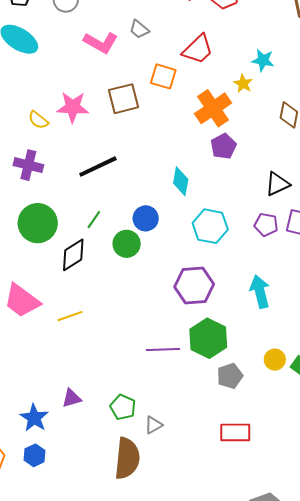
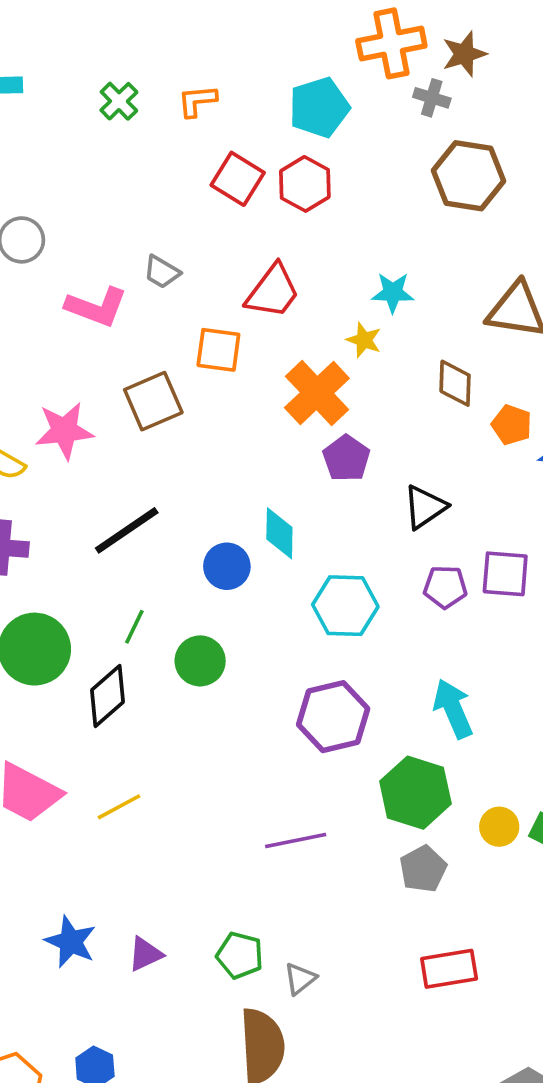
black triangle: (277, 184) -> (425, 507), moved
blue circle: (146, 218) -> (227, 566), moved
green hexagon: (208, 338) -> (415, 793), moved
blue star: (34, 418) -> (71, 942), moved

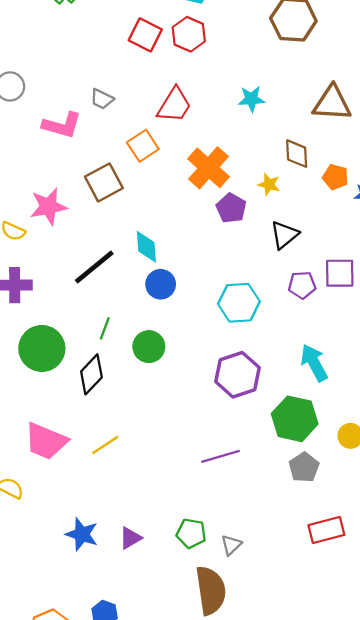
yellow star: (364, 340) -> (269, 184), moved
orange square: (218, 350) -> (143, 146), turned -36
cyan diamond: (279, 533) -> (146, 247), moved

